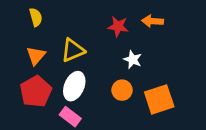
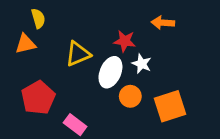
red star: (118, 26) -> (125, 41), moved
orange triangle: (36, 56) -> (25, 44), moved, turned 36
white ellipse: (74, 86) -> (110, 72), moved

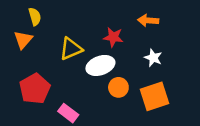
orange triangle: (25, 44) -> (23, 40), turned -36
white star: (142, 64) -> (153, 58), moved
white ellipse: (110, 72) -> (100, 65), turned 48

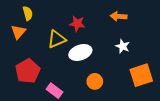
red star: (113, 37) -> (77, 24), moved
orange circle: (118, 87) -> (95, 81), moved
orange square: (154, 96) -> (141, 75), moved

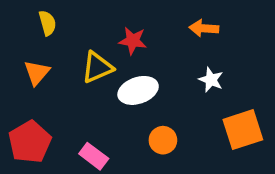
orange triangle: (18, 32) -> (37, 73), moved
red pentagon: (28, 71) -> (30, 142), moved

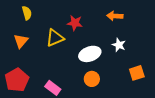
white ellipse: (138, 90) -> (90, 54), moved
orange square: (243, 130) -> (137, 73), size x0.7

